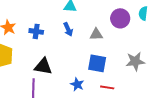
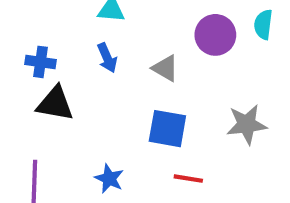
gray triangle: (96, 34) -> (165, 68), turned 32
black triangle: (43, 66) -> (55, 104), moved
blue star: (77, 84) -> (109, 179), moved

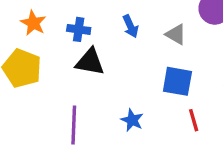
red line: (188, 179) -> (194, 120), turned 65

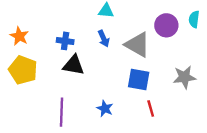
orange star: (33, 23) -> (19, 36), moved
gray triangle: (176, 34) -> (137, 45), size x1.6

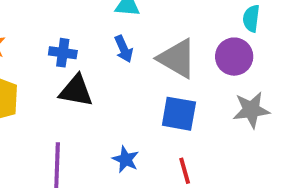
cyan semicircle: (194, 19) -> (251, 18), moved
purple circle: (166, 25) -> (234, 57), moved
red line: (151, 108) -> (185, 171), moved

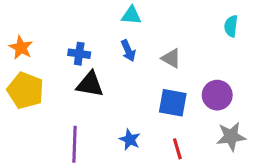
purple circle: (234, 57) -> (217, 95), moved
gray triangle: (177, 58) -> (171, 58), size x0.6
gray star: (251, 110) -> (231, 136), moved

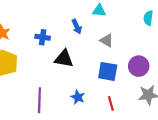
cyan triangle: (131, 15) -> (99, 11), moved
blue arrow: (128, 51) -> (77, 27), moved
black triangle: (90, 84) -> (64, 59), moved

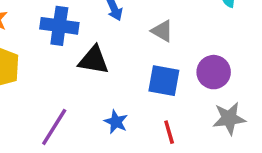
blue cross: (43, 37) -> (59, 26), size x1.5
purple line: (39, 100) -> (54, 127), turned 30

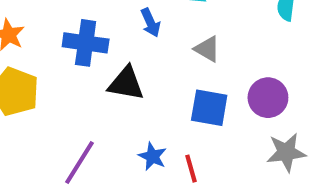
red line: (169, 132) -> (191, 169), moved

